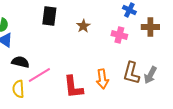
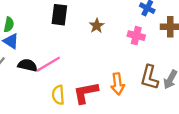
pink line: (39, 75) -> (48, 64), moved
red L-shape: (73, 87) -> (86, 93), turned 85
yellow semicircle: (18, 89) -> (58, 95), moved

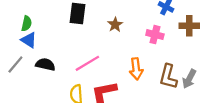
pink line: (48, 64) -> (87, 63), moved
orange arrow: (118, 84) -> (136, 69), moved

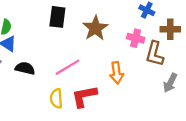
brown star: (115, 25) -> (95, 28), size x1.6
brown L-shape: (168, 77) -> (155, 54), moved

